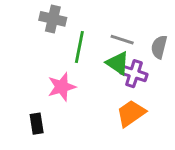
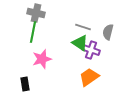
green line: (79, 47) -> (33, 32), moved

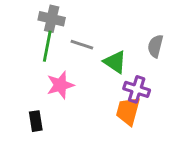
gray line: (83, 27) -> (82, 45), moved
purple cross: (91, 50) -> (137, 89), moved
orange trapezoid: (89, 77) -> (128, 111), turned -40

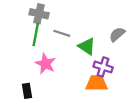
gray semicircle: (155, 46) -> (117, 34), turned 35
pink star: (60, 85) -> (46, 64), turned -30
orange trapezoid: (128, 111) -> (97, 83), turned 75

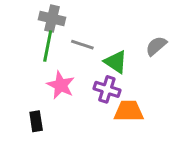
purple cross: (103, 67) -> (107, 89), moved

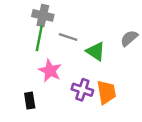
purple cross: (107, 89) -> (82, 90), moved
orange trapezoid: (129, 111) -> (106, 92), turned 80

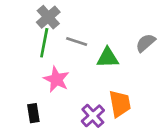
gray cross: (43, 15) -> (48, 17), turned 36
green triangle: (96, 51) -> (108, 58), turned -36
purple cross: (82, 90) -> (93, 116), moved, turned 30

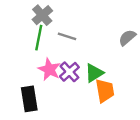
green triangle: (108, 58) -> (94, 73), moved, turned -30
black rectangle: (33, 113) -> (29, 99), size x1.5
purple cross: (93, 116) -> (69, 72), moved

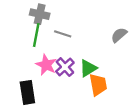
gray cross: (42, 15) -> (40, 14), turned -36

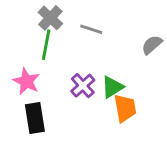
gray cross: (40, 14) -> (50, 18), turned 30
gray line: (63, 34) -> (91, 29), moved
pink star: (46, 65) -> (26, 81), moved

